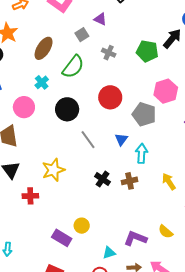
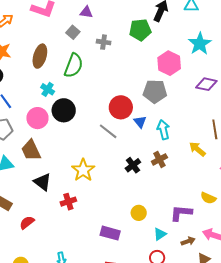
red circle: (110, 97) -> (121, 107), moved
black circle: (67, 109) -> (64, 110), moved
black cross: (102, 179) -> (133, 165), turned 35
yellow circle: (82, 226) -> (139, 213), moved

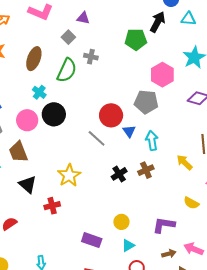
gray cross: (104, 42) -> (91, 57), moved
yellow semicircle: (208, 198) -> (191, 203), moved
cyan triangle: (160, 234) -> (128, 245), moved

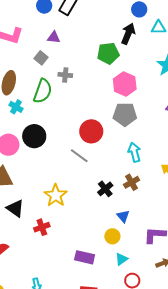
pink hexagon: (162, 75) -> (125, 84), moved
cyan cross: (39, 92) -> (16, 107), moved
blue triangle: (129, 131) -> (123, 216), moved

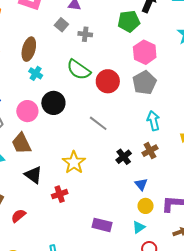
gray cross: (65, 75) -> (85, 34), moved
green semicircle: (43, 91) -> (79, 70), moved, turned 105
gray pentagon: (125, 114) -> (144, 83), turned -30
red circle: (91, 131) -> (108, 81), moved
yellow circle: (112, 236) -> (146, 206), moved

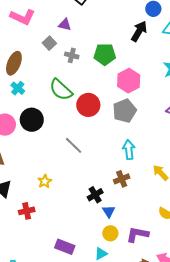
green pentagon: (129, 21) -> (105, 54), moved
black cross: (124, 157) -> (95, 195), moved
yellow star: (74, 162) -> (45, 181), size x0.6

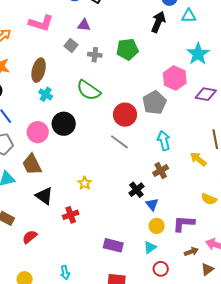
pink hexagon: (129, 81) -> (175, 78), moved
red circle: (88, 105) -> (125, 115), moved
gray line: (74, 145) -> (119, 142), moved

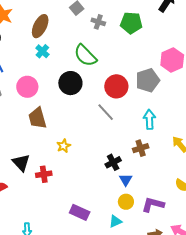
black circle: (64, 124) -> (70, 83), moved
brown trapezoid: (32, 164) -> (37, 118), moved
black triangle: (44, 196) -> (21, 163), moved

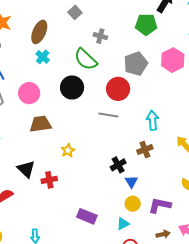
gray cross: (98, 22) -> (100, 36), moved
green pentagon: (131, 23) -> (146, 24), moved
gray pentagon: (148, 80) -> (136, 64), moved
gray line: (106, 112) -> (108, 115), turned -36
brown trapezoid: (37, 118) -> (41, 124), turned 100

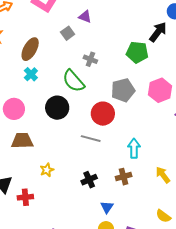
black cross: (118, 165) -> (89, 180), moved

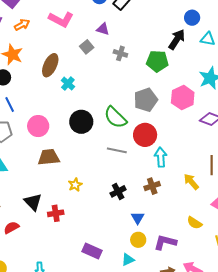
gray cross: (90, 59) -> (120, 53), moved
cyan cross: (31, 74) -> (68, 84), moved
green semicircle: (74, 81) -> (115, 117), moved
red circle: (103, 114) -> (145, 135), moved

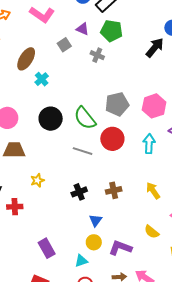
green pentagon: (157, 61) -> (112, 31), moved
cyan arrow: (161, 157) -> (149, 144), moved
purple rectangle: (92, 251) -> (47, 248), turned 30

